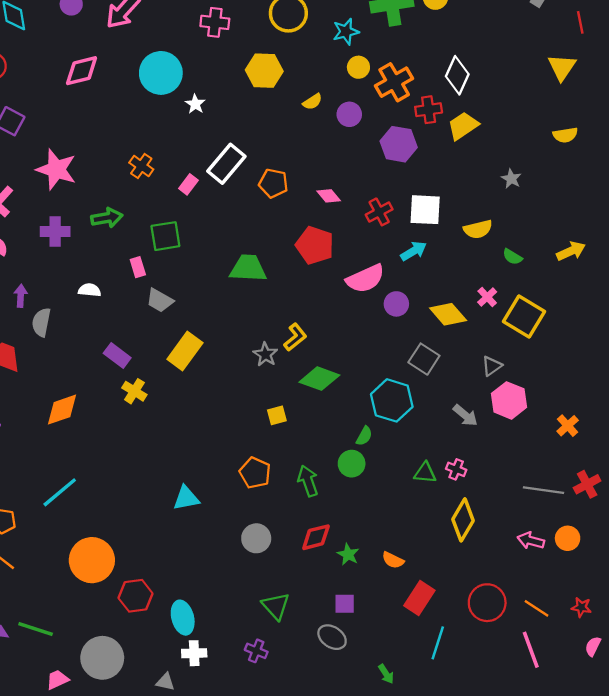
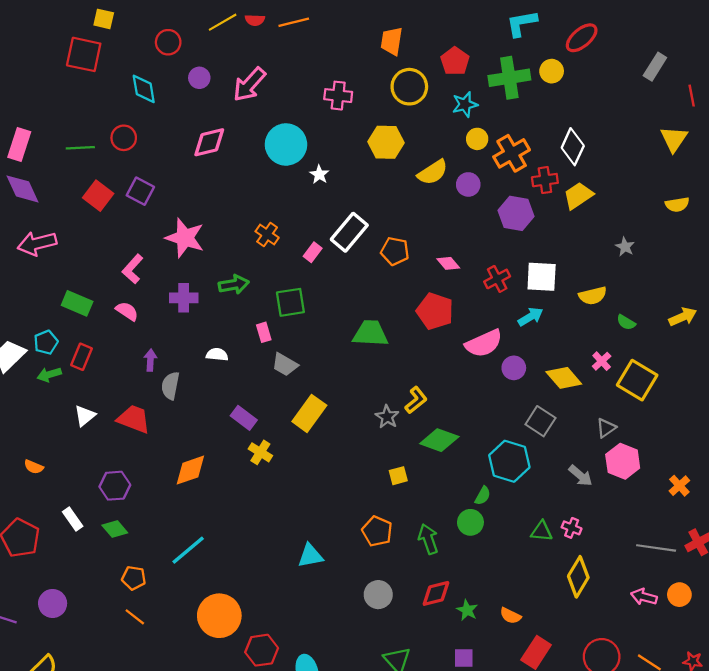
yellow semicircle: (312, 102) -> (433, 172), size x1.6

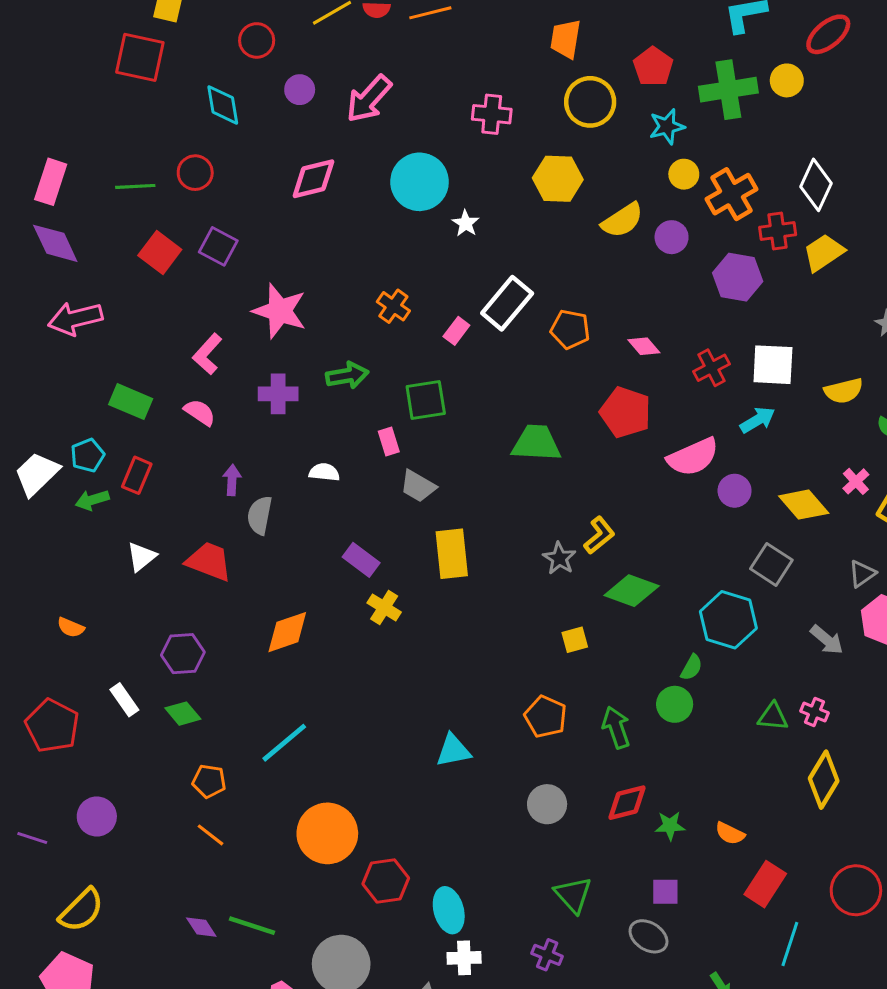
yellow rectangle: (309, 413) -> (452, 554), turned -42
green star: (467, 610) -> (670, 826), turned -30

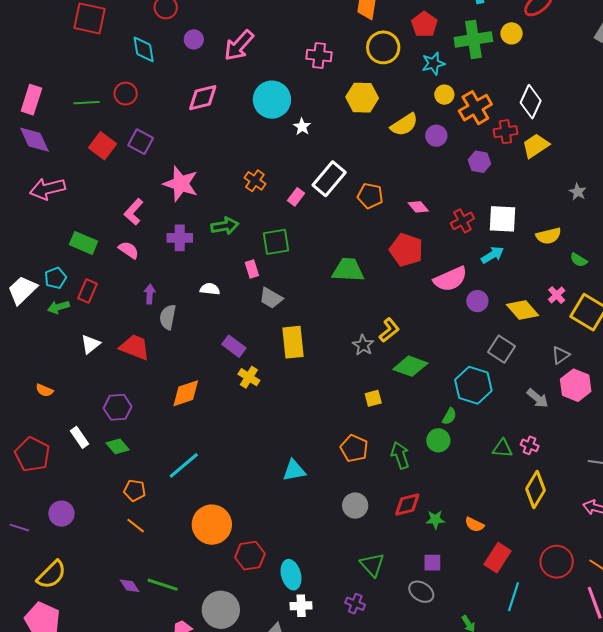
purple hexagon: (738, 277) -> (479, 162), size x0.7

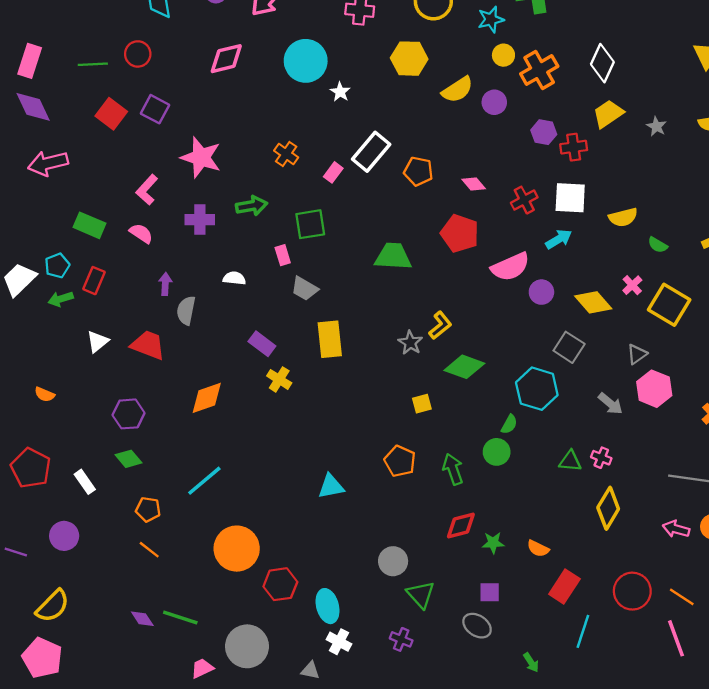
red cross: (505, 132) -> (574, 147), moved
gray star: (578, 192) -> (656, 126), moved
white rectangle: (80, 437) -> (85, 482), moved
gray circle: (355, 506) -> (393, 561), moved
white cross: (301, 606) -> (339, 642), turned 30

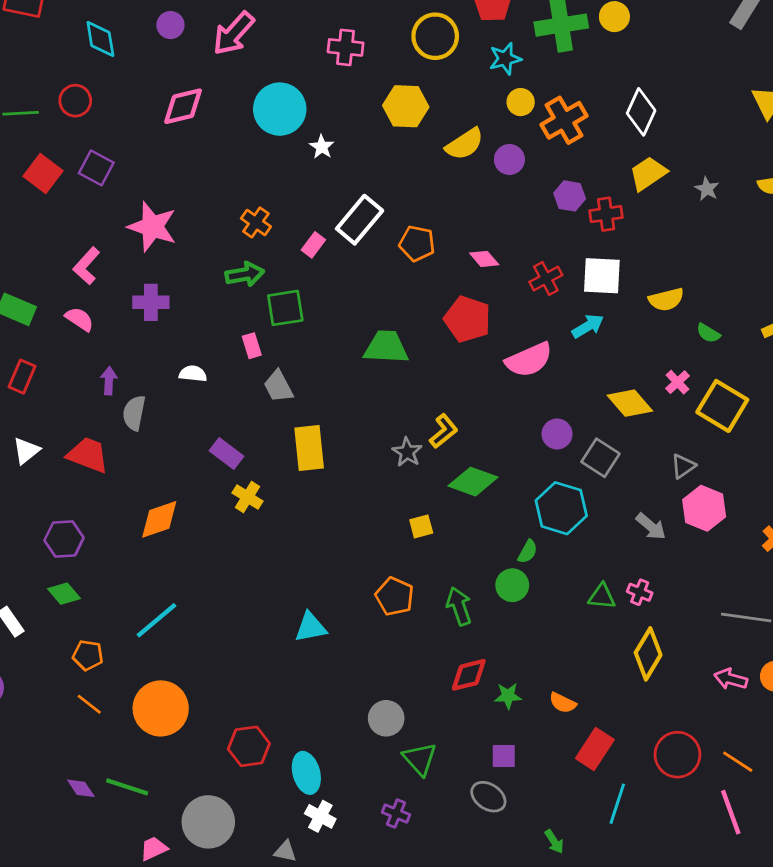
green arrow: (252, 206) -> (245, 274), moved
gray trapezoid: (305, 289) -> (278, 386), turned 32
purple circle: (541, 292) -> (557, 434), moved
orange circle: (237, 549) -> (161, 708), moved

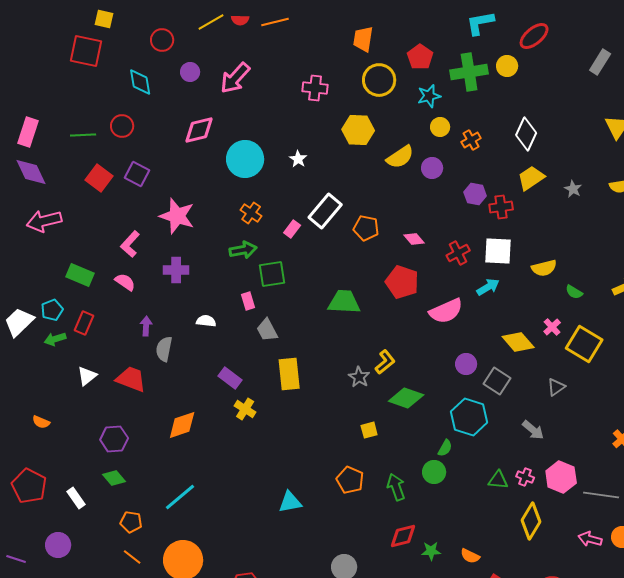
cyan circle: (280, 109) -> (245, 159), moved
orange cross: (564, 120) -> (471, 140), size x0.6
pink hexagon: (704, 508) -> (561, 477), moved

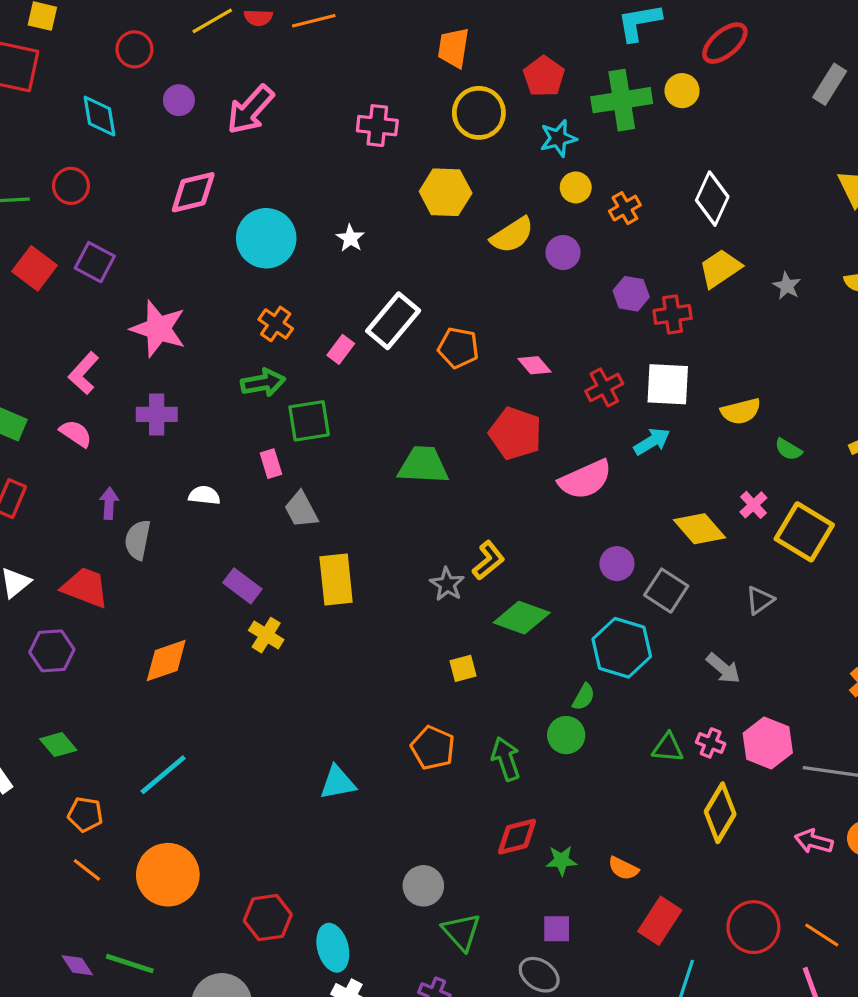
purple hexagon: (114, 439) -> (52, 651), moved

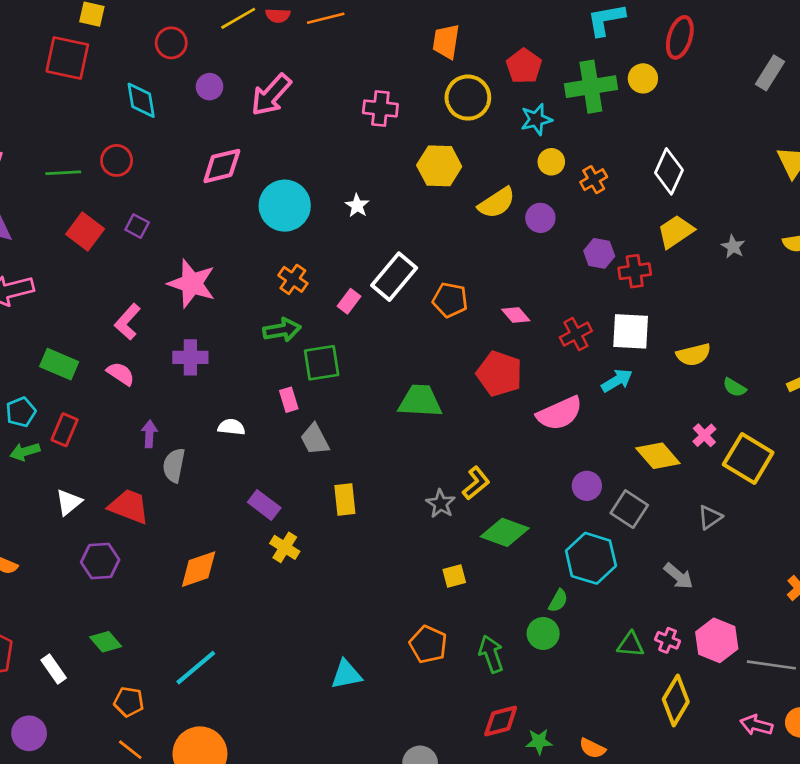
red ellipse: (725, 43) -> (680, 37), turned -33
purple square: (95, 262) -> (137, 226), size x0.7
yellow rectangle: (336, 579) -> (345, 500), size x0.7

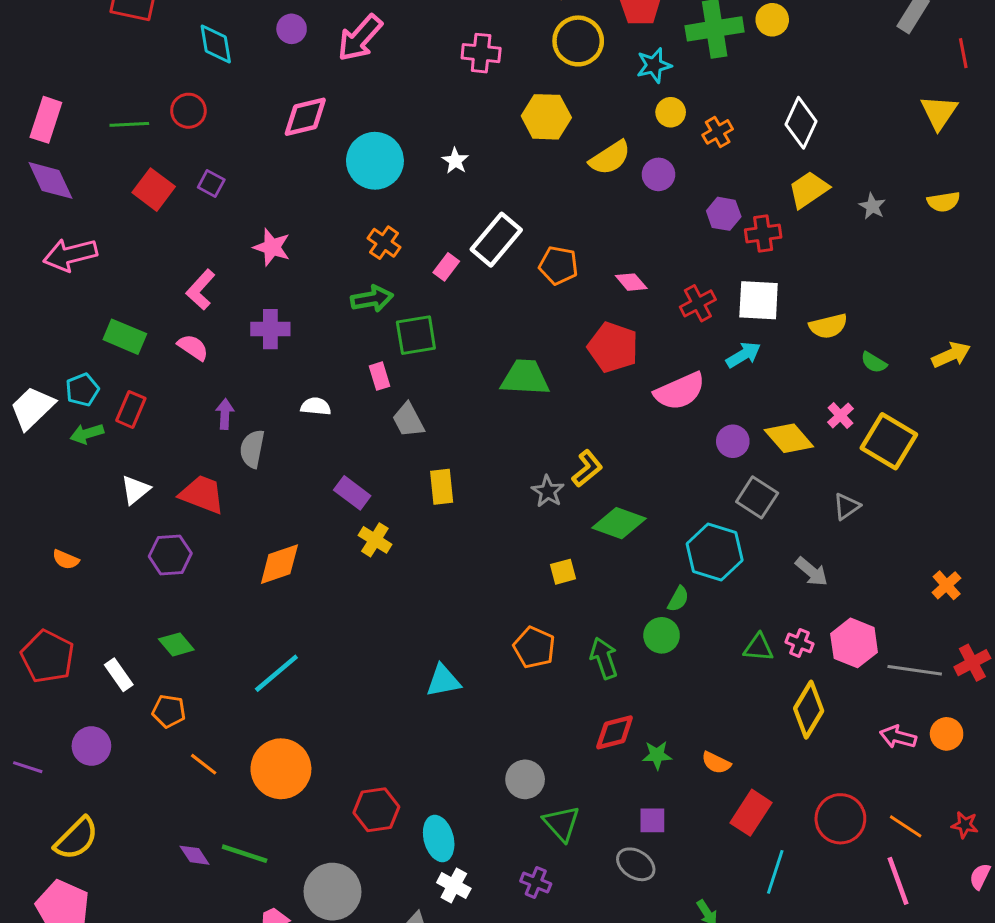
pink star: (192, 283) -> (272, 247), size x0.7
purple circle: (587, 486) -> (733, 441), moved
orange pentagon: (129, 702) -> (169, 711), moved

